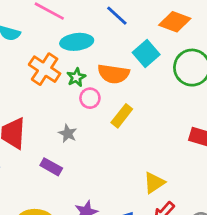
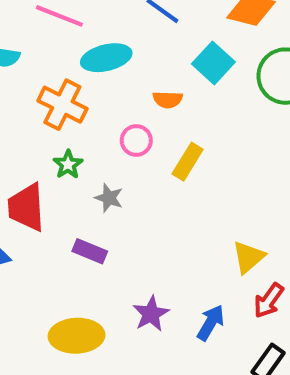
orange semicircle: (114, 74) -> (168, 100), size x0.6
green star: (76, 77) -> (68, 164), moved

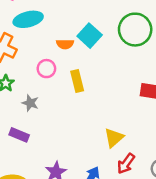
cyan square: (213, 63) -> (90, 36), moved
yellow rectangle: (188, 162) -> (77, 81), turned -45

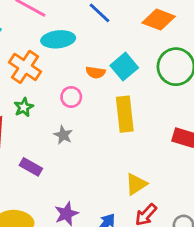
yellow rectangle: (77, 81) -> (125, 114), moved, size x1.4
gray star: (30, 103) -> (63, 135), moved

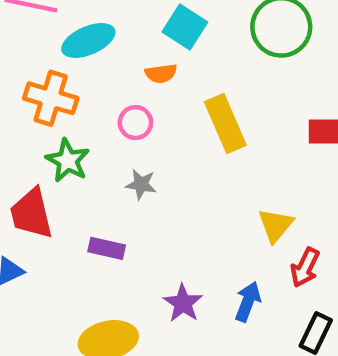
cyan square: (124, 67) -> (185, 27), moved
green star: (24, 107) -> (68, 161), size x1.4

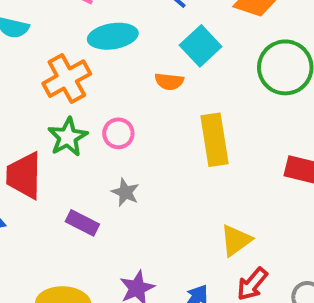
orange cross: (51, 98) -> (67, 79), turned 30
pink circle: (135, 123) -> (118, 133), moved
gray star: (141, 184) -> (125, 192), moved

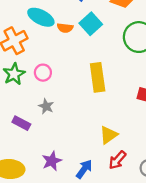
cyan ellipse: (113, 36) -> (41, 17), turned 35
orange semicircle: (169, 81) -> (65, 28), moved

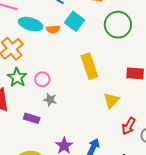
pink circle: (43, 73) -> (42, 79), moved
yellow triangle: (109, 135) -> (111, 100), moved
red arrow: (117, 160) -> (129, 126), moved

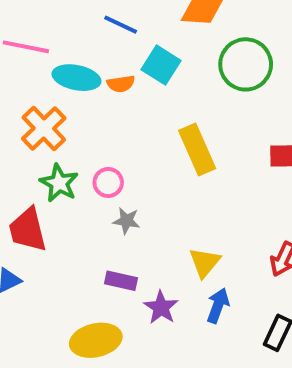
yellow triangle: (111, 100) -> (205, 263), moved
purple rectangle: (32, 118) -> (121, 281), moved

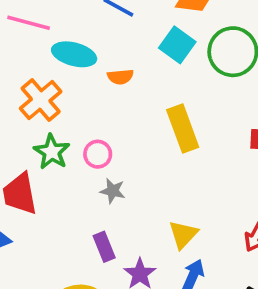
cyan square: (161, 65) -> (177, 45), moved
orange semicircle: (121, 84) -> (120, 77), moved
purple rectangle: (121, 281) -> (104, 247), turned 52

